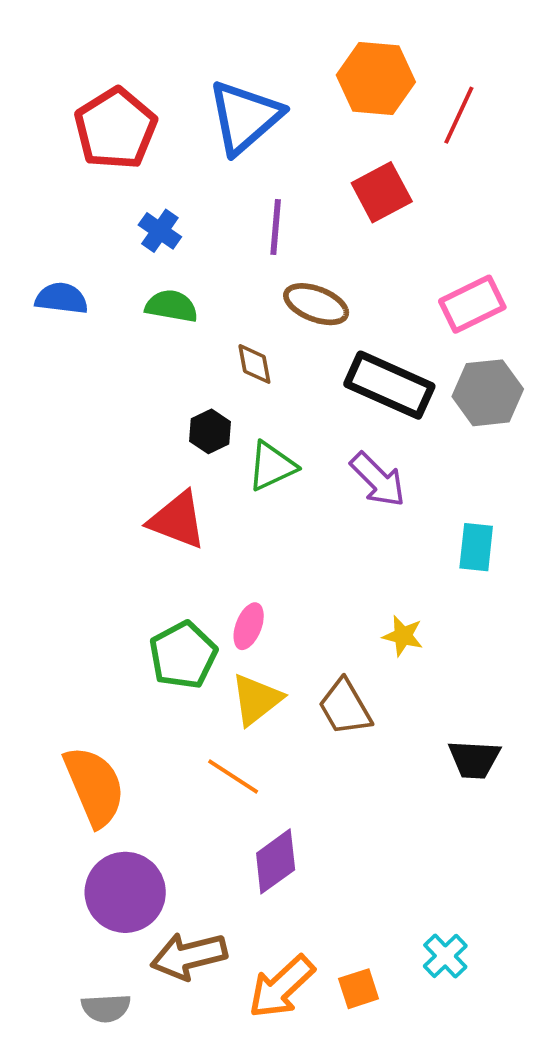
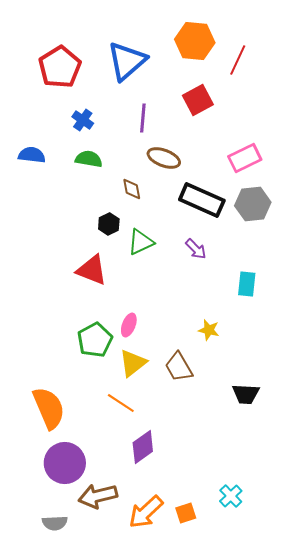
purple arrow: (378, 480) -> (196, 249), size x0.7

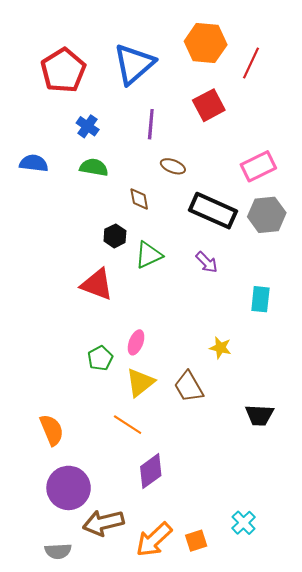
brown ellipse: (164, 158) -> (173, 166), size x0.7
green pentagon: (95, 340) -> (100, 358), size x0.7
orange semicircle: (49, 408) -> (52, 430), size x0.7

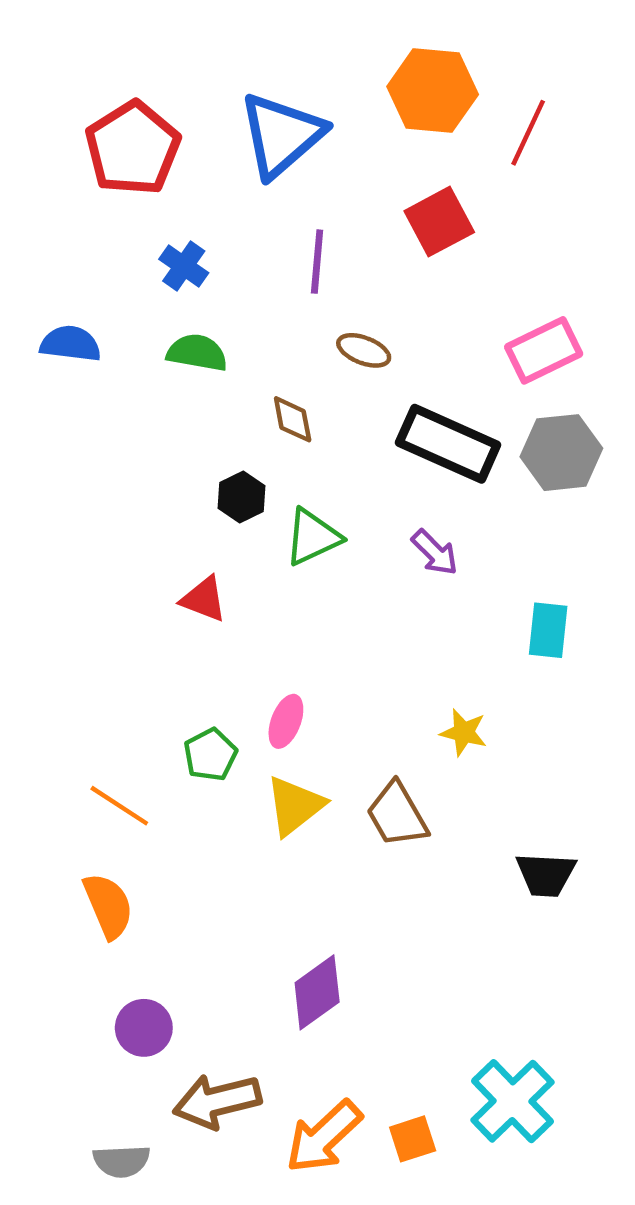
red triangle: (97, 284) -> (204, 599), size x0.7
orange line: (128, 425) -> (119, 806), moved
purple circle: (69, 488) -> (144, 1028), size x0.6
cyan cross: (244, 523) -> (512, 1101), size x1.6

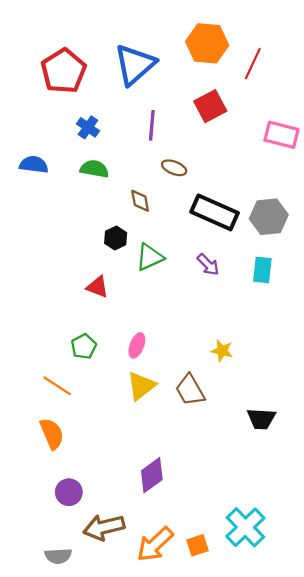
pink rectangle: (544, 350) -> (282, 135), moved, turned 40
cyan rectangle: (548, 630) -> (262, 270), moved
green pentagon: (210, 755) -> (84, 346), moved

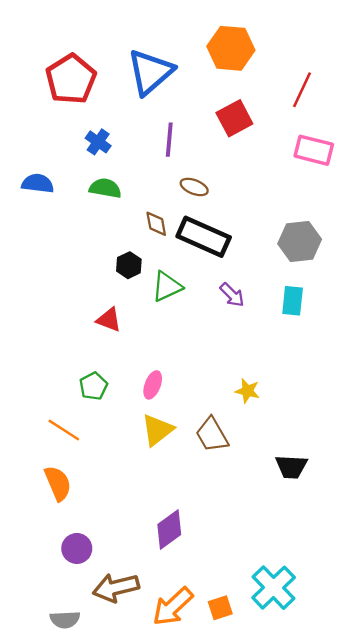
red line: (253, 64) -> (302, 90), moved
black rectangle: (215, 212) -> (204, 237), moved

